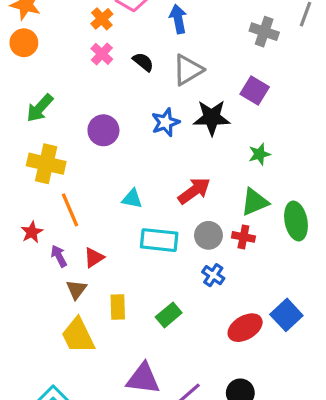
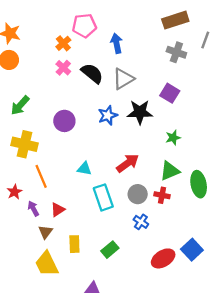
black semicircle: (143, 62) -> (92, 73), size x1.5
cyan rectangle: (159, 240) -> (103, 197), turned 65

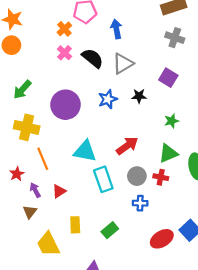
black star: (140, 112) -> (139, 96), size x0.6
purple circle: (64, 121) -> (65, 105), size x1.4
cyan triangle: (84, 169) -> (85, 151), size x1.6
blue cross: (141, 222) -> (140, 203), turned -32
brown triangle: (46, 232) -> (30, 212), moved

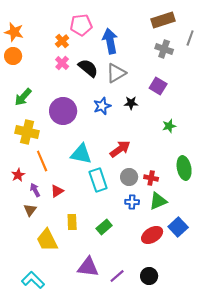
blue arrow: (116, 29) -> (110, 41), size x1.4
green star: (172, 121) -> (169, 126), moved
green triangle: (168, 153) -> (158, 201), moved

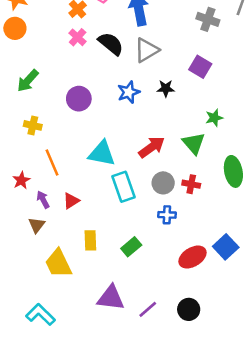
purple circle: (63, 111) -> (79, 99), size x0.7
yellow cross: (27, 132) -> (33, 125), size x0.6
green triangle: (158, 201) -> (194, 143), moved, turned -48

